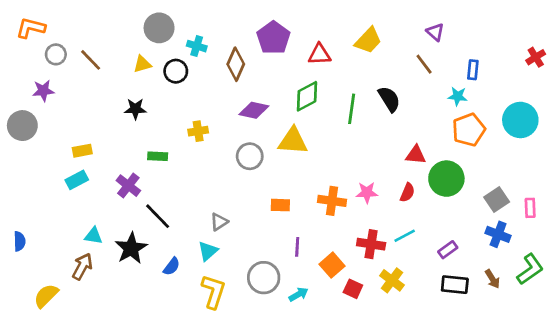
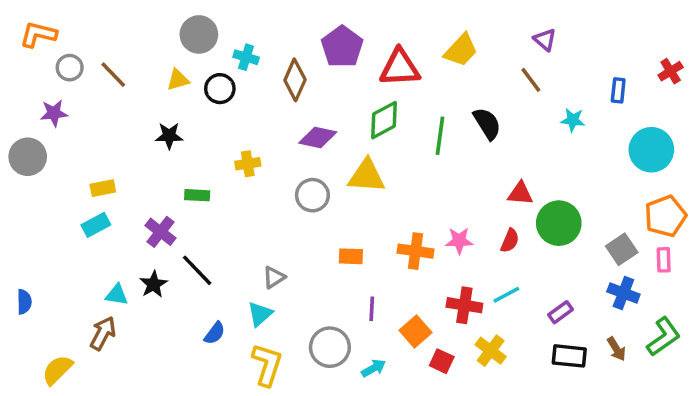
red triangle: (319, 54) -> (400, 68), size x1.4
blue rectangle: (473, 70) -> (618, 90), moved
orange pentagon: (469, 130) -> (665, 216), moved
black star: (131, 248) -> (153, 284), moved, size x0.7

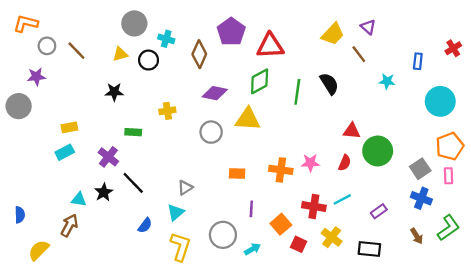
yellow trapezoid: (461, 50) -> (333, 34), moved
blue semicircle: (24, 302) -> (20, 215), moved
black rectangle: (569, 356) -> (369, 249), moved

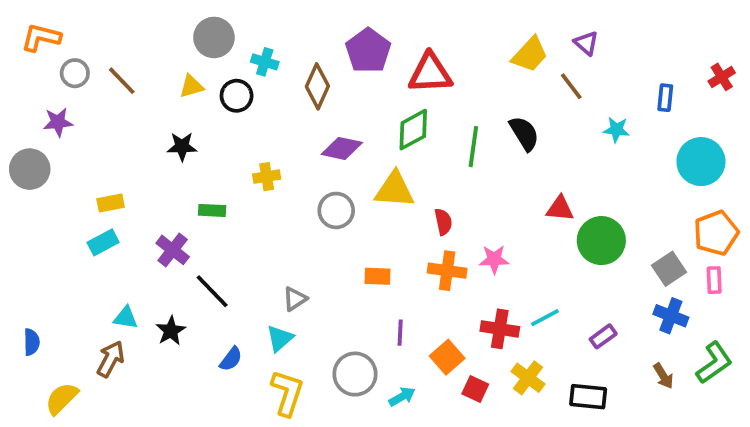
red semicircle: (345, 163) -> (443, 222), moved, turned -35
black star: (104, 192) -> (171, 331), moved

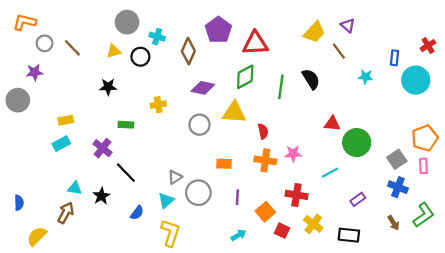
cyan circle: (701, 162) -> (416, 80), moved
cyan line: (545, 318) -> (330, 173), moved
gray circle: (355, 374) -> (198, 193), moved

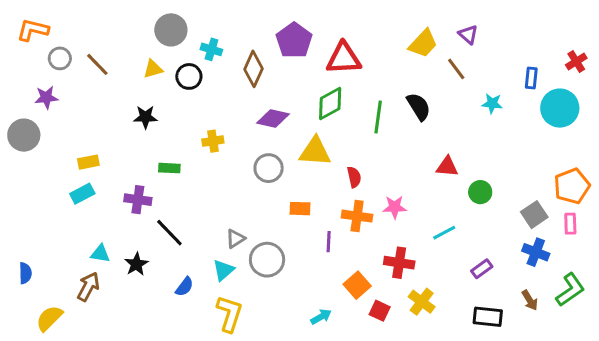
green circle: (357, 143) -> (480, 192), size x0.6
purple cross: (103, 148) -> (138, 200), turned -30
orange rectangle: (224, 164) -> (300, 209), moved
purple line: (237, 197) -> (329, 242), moved
black rectangle: (349, 235) -> (488, 317), moved

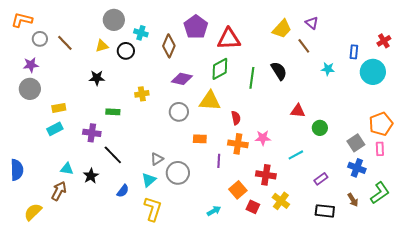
gray circle: (24, 135) -> (30, 89), moved
blue semicircle: (25, 273) -> (17, 170), moved, size x1.5

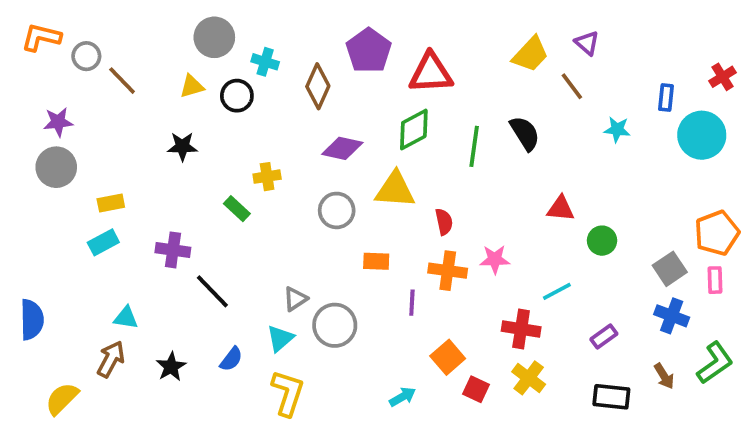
gray circle: (40, 39) -> (86, 56), moved
green rectangle: (113, 112) -> (237, 209), moved, turned 40
red cross: (266, 175) -> (521, 329), moved
black star: (91, 176) -> (171, 367), moved

